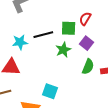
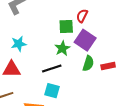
black line: (43, 35) -> (52, 69), moved
purple square: (87, 43) -> (85, 40), size x1.5

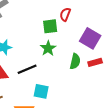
purple square: (85, 40) -> (90, 38), moved
black line: (52, 69) -> (27, 69), moved

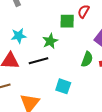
green star: (48, 48) -> (50, 41), moved
cyan square: (41, 91) -> (63, 86), moved

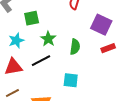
green square: (67, 21) -> (32, 18), moved
green semicircle: (87, 59) -> (75, 47), moved

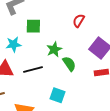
green star: (48, 39) -> (54, 49), moved
green semicircle: (75, 47) -> (69, 64), turned -56

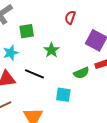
green semicircle: (69, 64) -> (81, 73), moved, turned 112
black line: (33, 69) -> (34, 74), turned 48

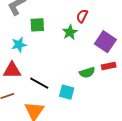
green star: (51, 50) -> (70, 32), moved
black line: (34, 74) -> (39, 83), moved

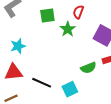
green square: (37, 25) -> (47, 16), moved
cyan square: (67, 92) -> (70, 89), turned -35

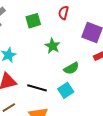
green star: (68, 29) -> (53, 46), moved
green semicircle: (88, 68) -> (71, 68), moved

